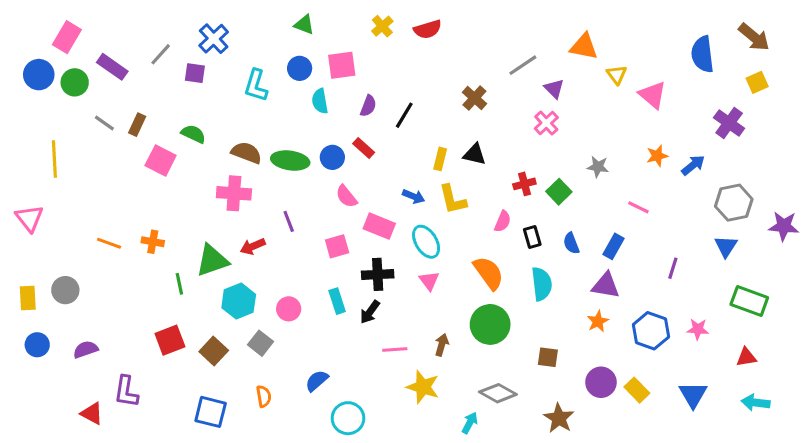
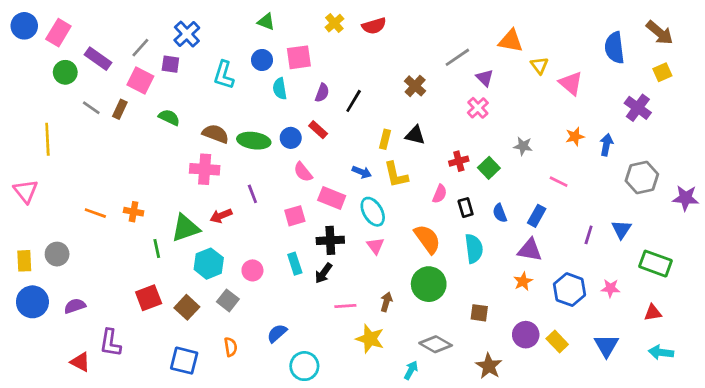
blue circle: (39, 75) -> (24, 26), moved
pink square: (161, 160) -> (140, 80), moved
blue arrow: (693, 165) -> (606, 145), turned -40
blue triangle: (726, 246) -> (621, 229), moved
blue circle: (37, 345) -> (32, 302), size x1.5

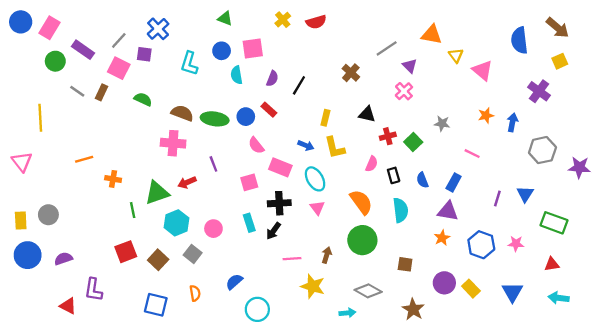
black triangle: (415, 135) -> (367, 114), moved
orange line: (95, 213) -> (84, 159), moved, turned -36
cyan arrow: (411, 370) -> (347, 313), turned 56

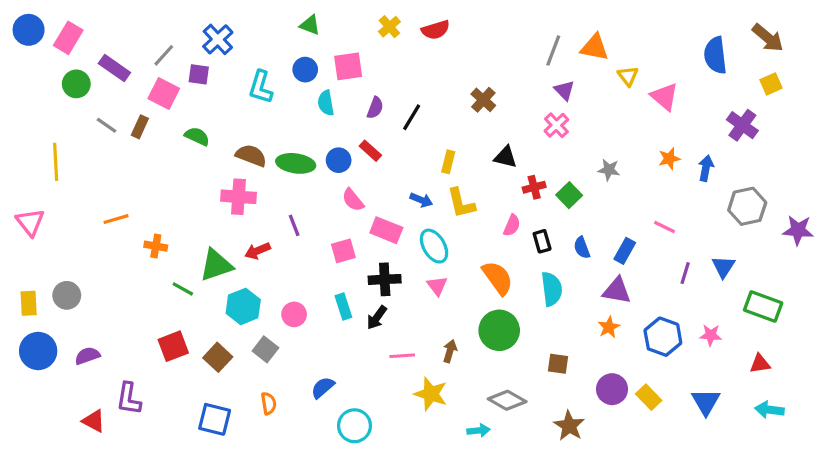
gray line: (387, 48) -> (553, 51), moved, turned -35
pink line: (472, 154) -> (665, 227), moved
green line: (133, 210) -> (183, 289), turned -49

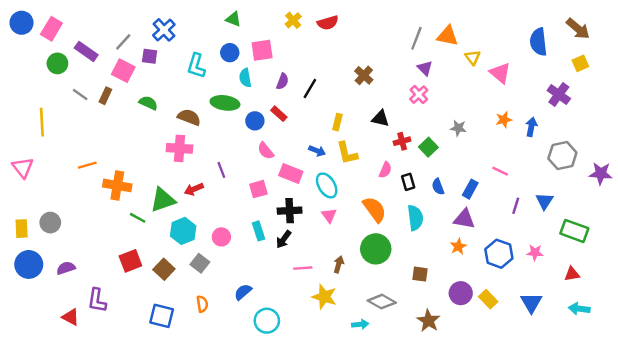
green ellipse: (296, 163) -> (225, 103), moved
orange cross: (156, 246) -> (117, 185), size x1.6

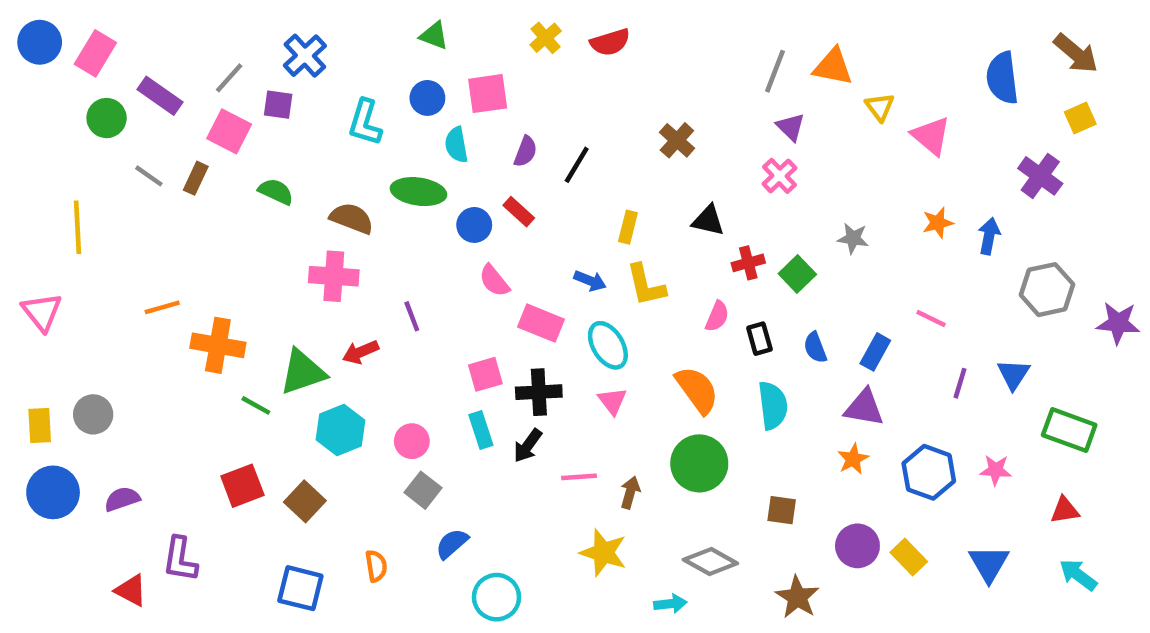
pink square: (258, 189) -> (485, 374), moved
gray square: (200, 263) -> (423, 490), moved
pink line: (303, 268) -> (579, 477), moved
cyan arrow: (579, 309) -> (1078, 575), turned 30

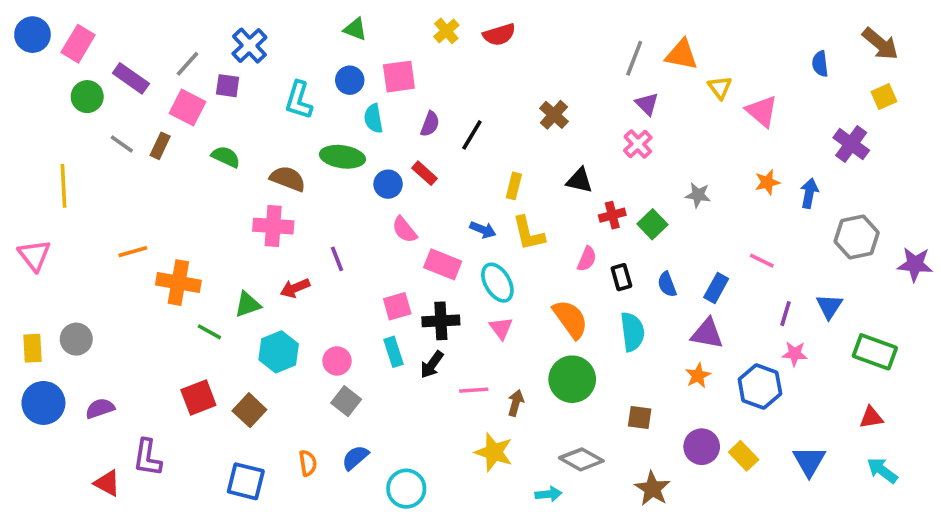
blue semicircle: (1002, 78) -> (820, 64), size x0.6
green triangle: (303, 372) -> (248, 304), size x0.7
pink star: (996, 470) -> (795, 354), moved
blue semicircle: (452, 544) -> (355, 458), moved

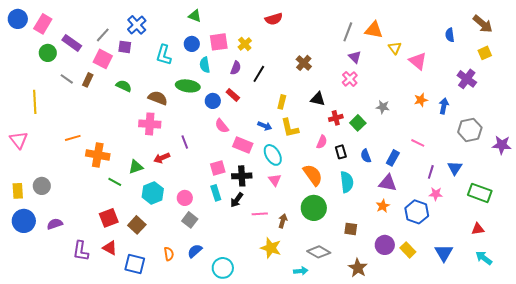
yellow cross: (446, 31) -> (245, 44), moved
red triangle: (107, 483) -> (110, 248), moved

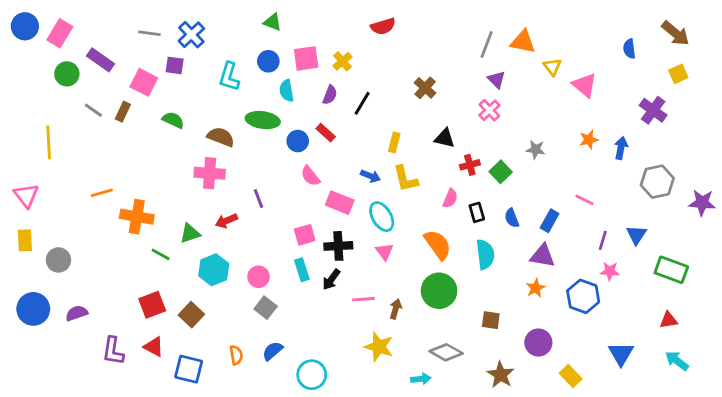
gray line: (103, 35) -> (149, 33), moved, turned 56
yellow rectangle: (18, 191) -> (25, 240), moved
yellow rectangle: (408, 250) -> (571, 376), moved

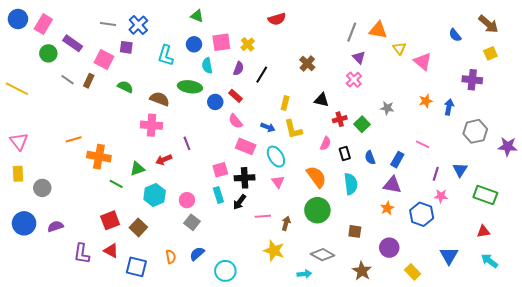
blue semicircle: (629, 49) -> (455, 35), turned -32
purple cross: (653, 110) -> (472, 80), turned -30
yellow line: (49, 142) -> (17, 89), moved, turned -60
pink semicircle: (310, 176) -> (235, 121), moved

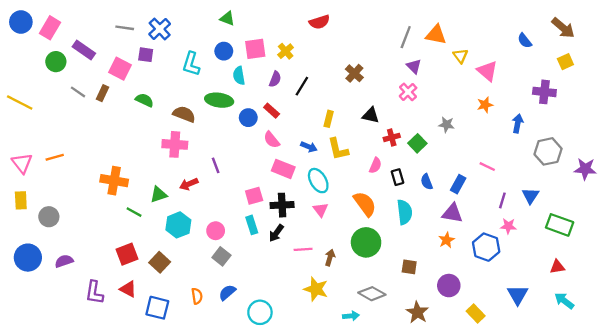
orange star: (426, 101) -> (485, 105), moved
orange line: (74, 139) -> (55, 157), moved

